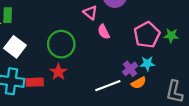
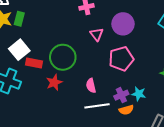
pink semicircle: (104, 32) -> (91, 86), moved
pink pentagon: (147, 35) -> (121, 59), moved
red rectangle: (35, 82) -> (34, 63), moved

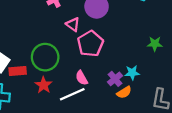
pink pentagon: (121, 59) -> (90, 44), moved
white line: (97, 106) -> (72, 94), moved

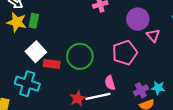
pink triangle: (73, 24) -> (153, 35), moved
red star: (44, 85) -> (78, 98), moved

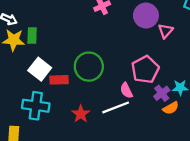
pink triangle: (153, 35) -> (166, 31), turned 32
pink pentagon: (125, 53) -> (145, 69), moved
red star: (78, 98) -> (81, 114), moved

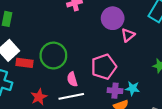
pink semicircle: (126, 90) -> (72, 79), moved
purple cross: (162, 93) -> (115, 91), turned 32

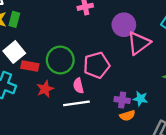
pink triangle: (128, 35) -> (139, 43), size x1.6
pink pentagon: (104, 67) -> (97, 65), moved
red star: (39, 97) -> (45, 89), moved

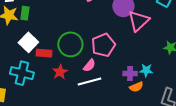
pink semicircle: (78, 86) -> (89, 65), turned -120

